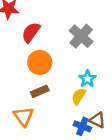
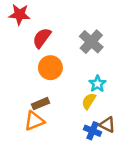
brown rectangle: (40, 91) -> (41, 104), moved
orange triangle: (23, 116) -> (34, 121), turned 45

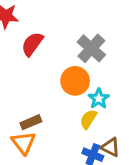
orange circle: (50, 68) -> (75, 81), moved
orange triangle: (34, 121) -> (23, 143), turned -45

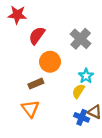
orange circle: (75, 81) -> (50, 62), moved
brown rectangle: (31, 122) -> (36, 84), moved

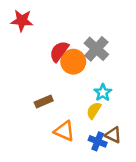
red semicircle: (37, 36) -> (59, 51), moved
orange circle: (50, 62) -> (73, 62), moved
orange triangle: (30, 109) -> (64, 131), moved, turned -30

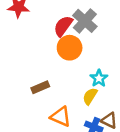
gray cross: (96, 49) -> (85, 21), moved
red semicircle: (59, 51) -> (63, 26), moved

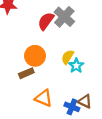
orange circle: (70, 48) -> (35, 56), moved
yellow semicircle: (90, 96) -> (68, 57), moved

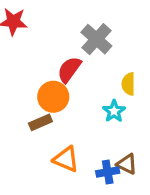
red semicircle: (46, 21) -> (69, 70), moved
yellow semicircle: (68, 57) -> (128, 84), moved, turned -32
blue cross: (72, 107) -> (108, 172), turned -32

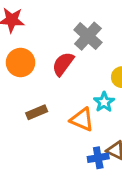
orange circle: (53, 97) -> (21, 62), moved
orange triangle: (66, 159) -> (82, 120), moved

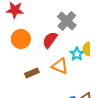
cyan star: (104, 102) -> (77, 54), moved
orange triangle: (82, 120) -> (60, 66), moved

